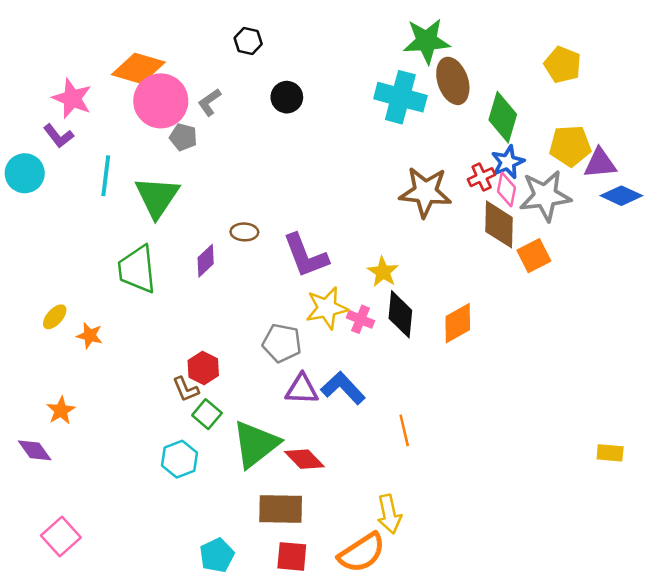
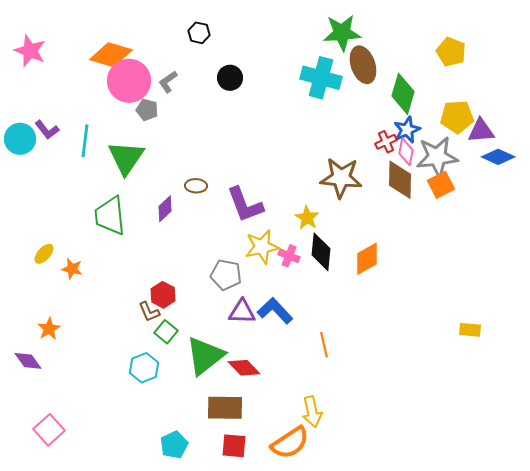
pink star: (72, 98) -> (30, 51), moved
purple L-shape: (58, 136) -> (47, 130), moved
brown star: (425, 192) -> (341, 178), moved
orange square: (534, 256) -> (441, 185), moved
yellow rectangle: (610, 453) -> (470, 330), moved

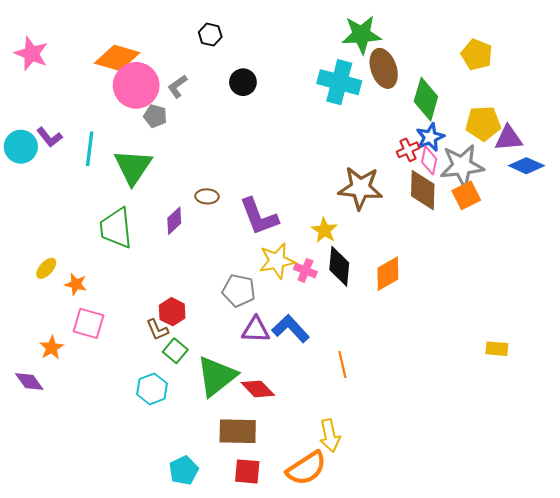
pink square: (49, 430) -> (89, 323), moved, turned -32

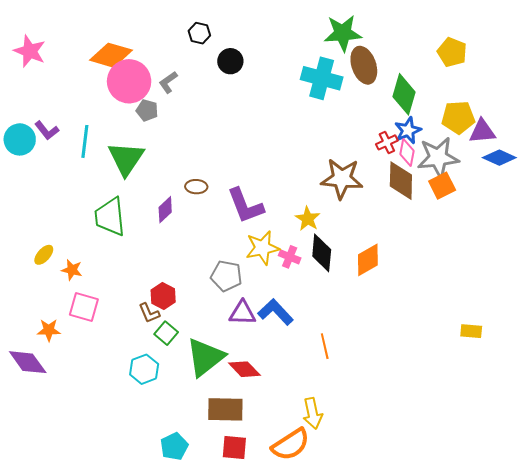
black circle: (243, 82) -> (230, 61), moved
orange star: (52, 348) -> (49, 330), turned 30
purple diamond: (29, 382) -> (28, 362), size x1.4

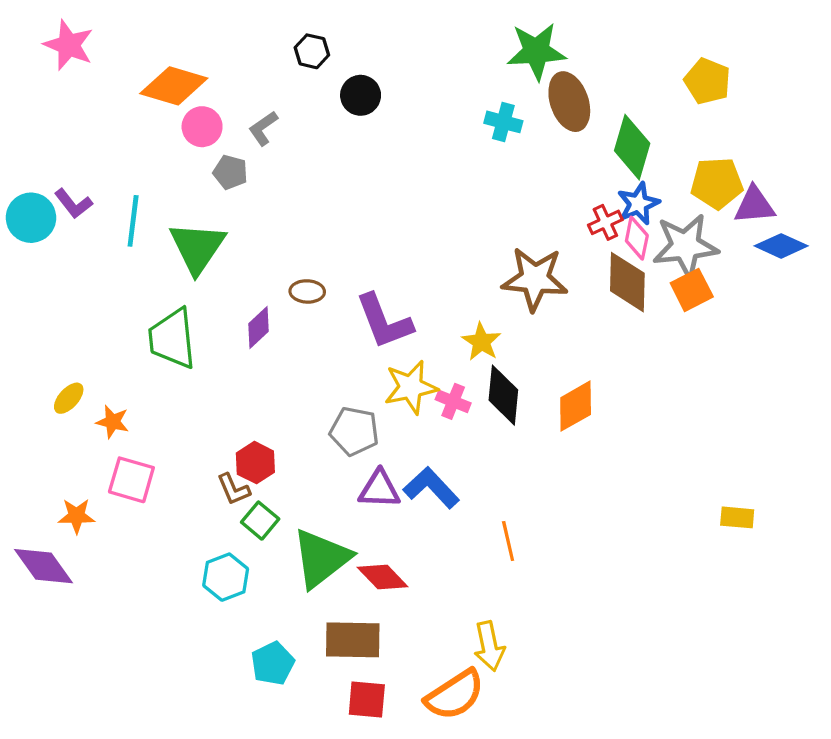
pink star: (30, 51) -> (69, 45), moved
cyan cross: (322, 78) -> (503, 122), size x0.6
pink circle: (129, 81) -> (202, 127), size x0.6
cyan pentagon: (174, 446) -> (273, 663), moved

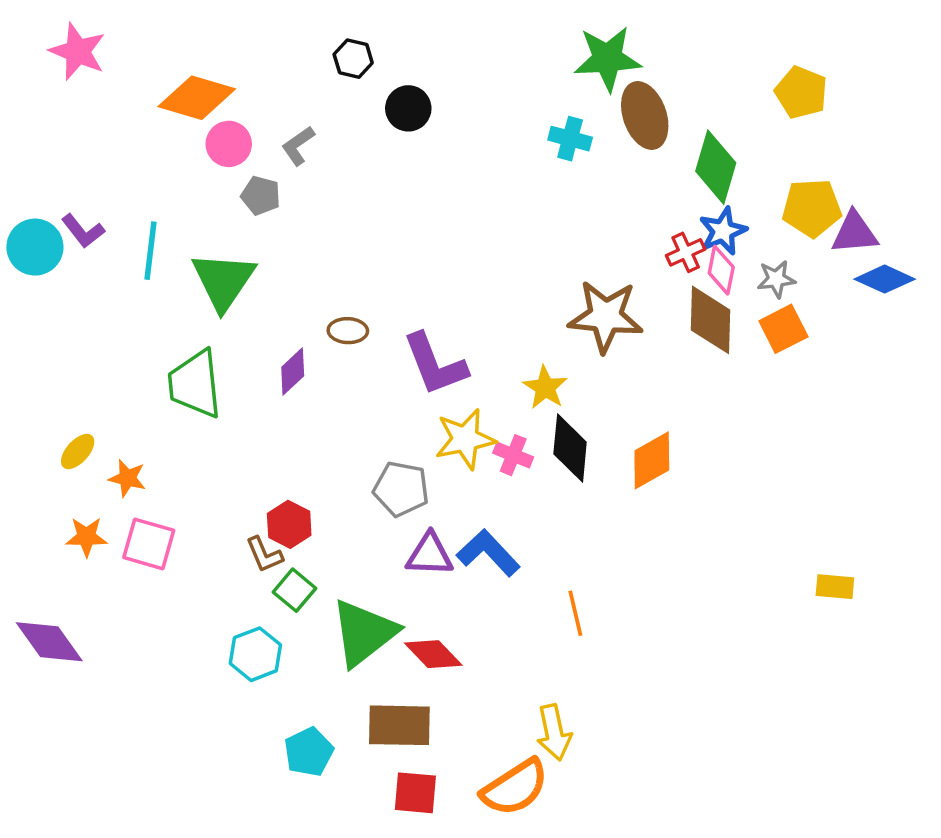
gray star: (685, 246) -> (776, 279), size x0.5
orange star: (77, 516) -> (86, 537), moved

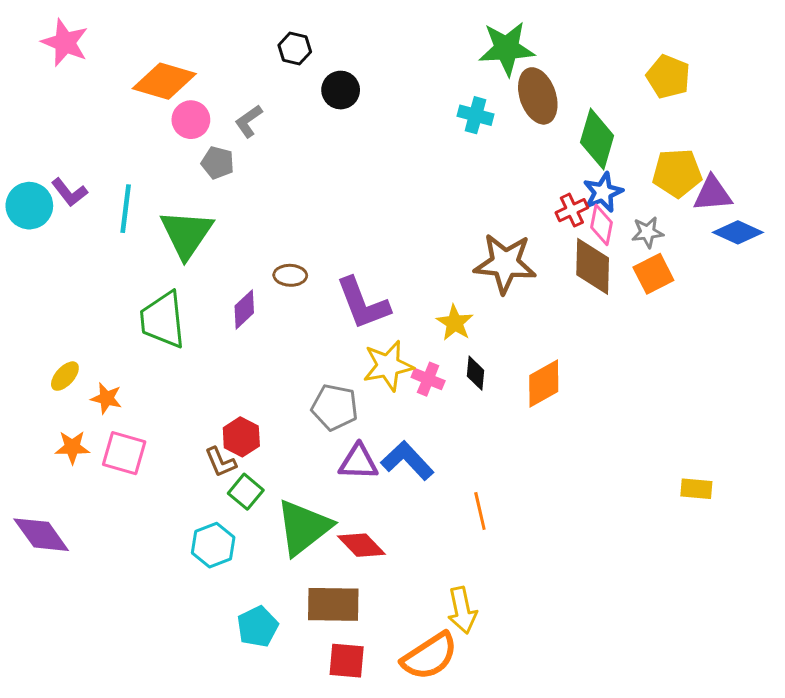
black diamond: (570, 448) -> (476, 373), size x0.6

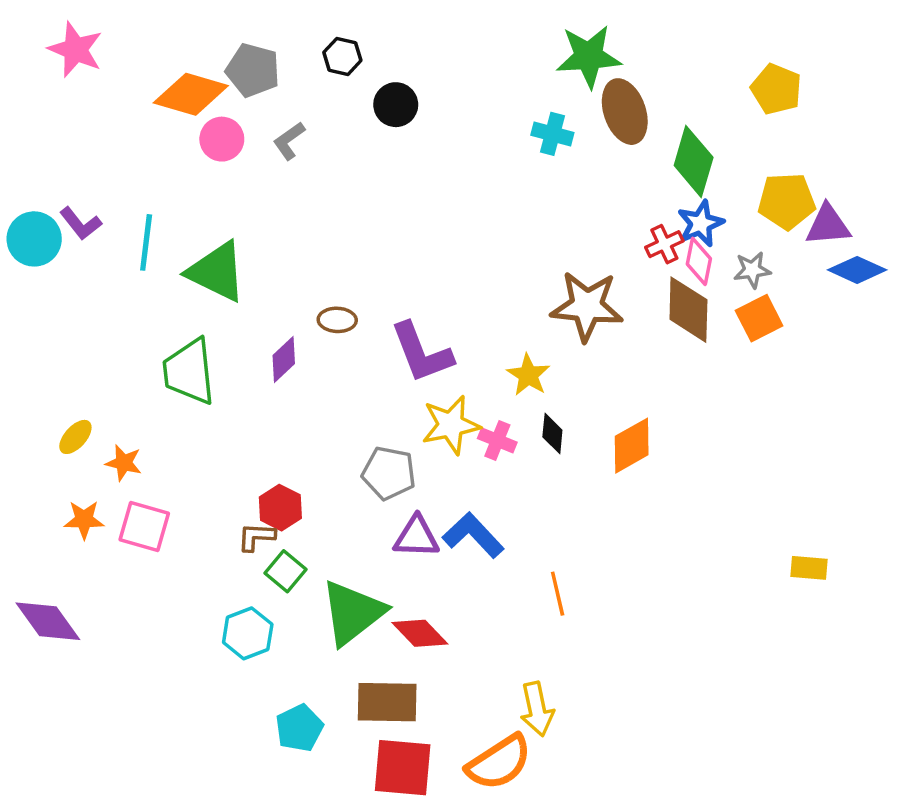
gray pentagon: (218, 163) -> (253, 70), moved, size x1.4
green triangle: (186, 234) -> (217, 272), turned -38
brown L-shape: (221, 462) -> (256, 537), turned 116
red square: (347, 661) -> (403, 768), size x1.4

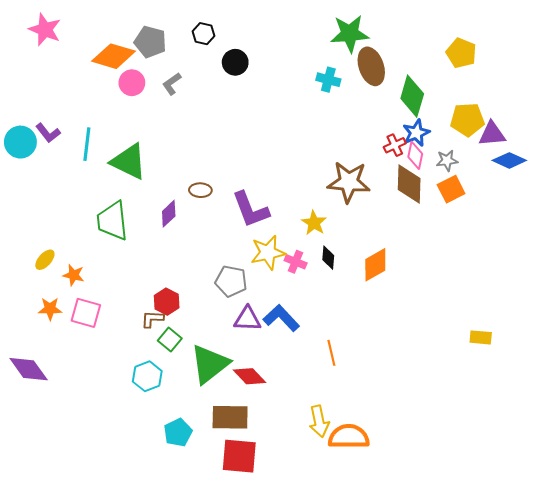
orange semicircle: (499, 762) -> (349, 437), moved, turned -147

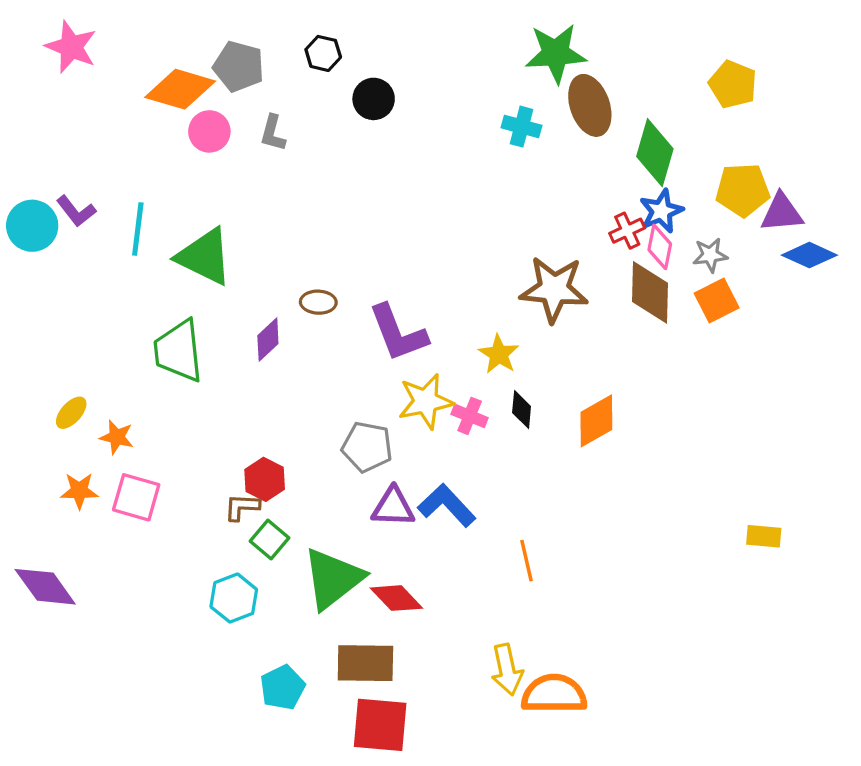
gray L-shape: (172, 84) -> (273, 133), turned -40

